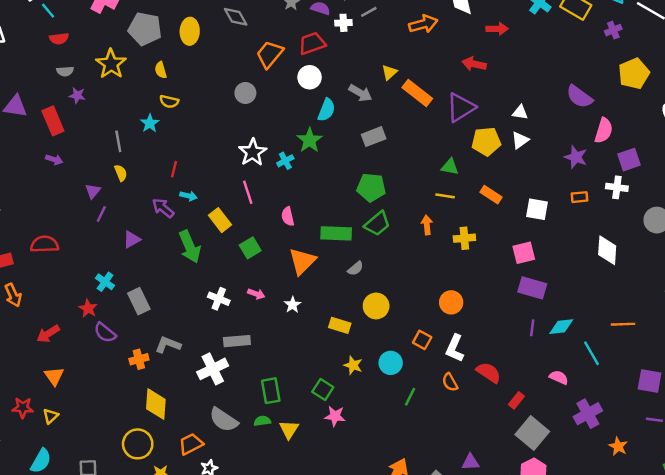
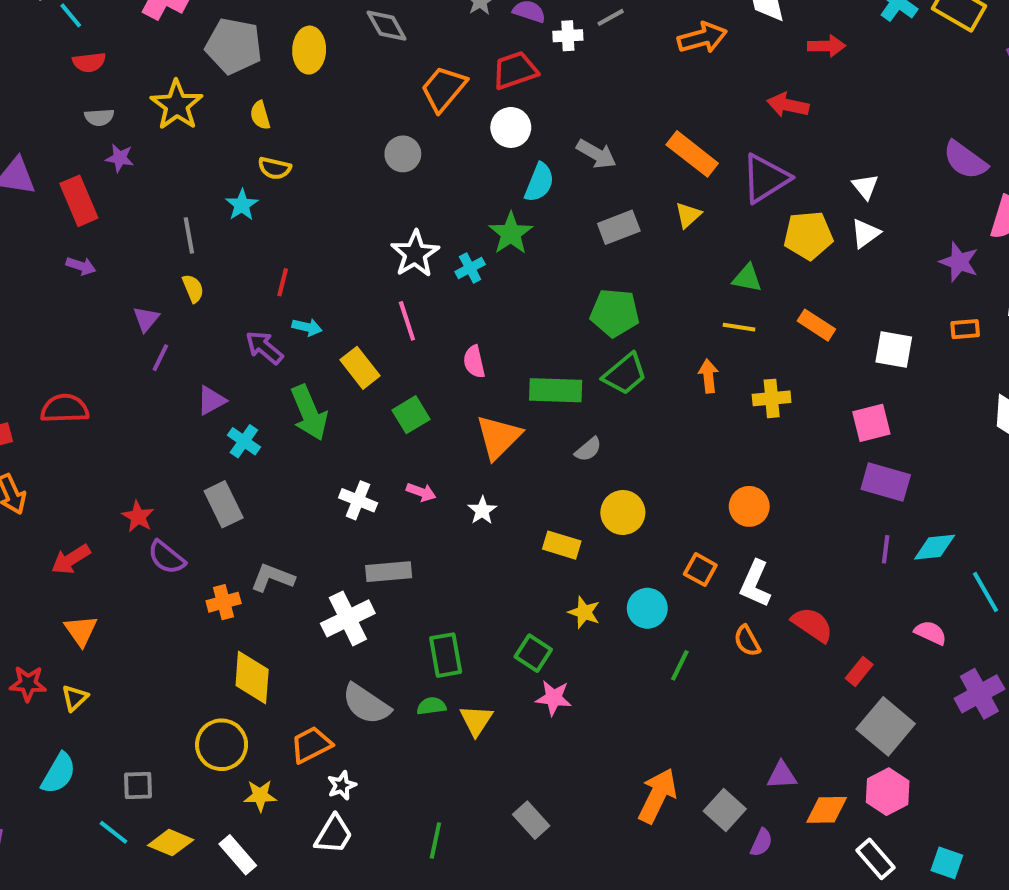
yellow triangle: (389, 72) -> (688, 215), moved
white triangle: (520, 112) -> (865, 187), turned 42
cyan cross: (105, 282) -> (244, 441), moved

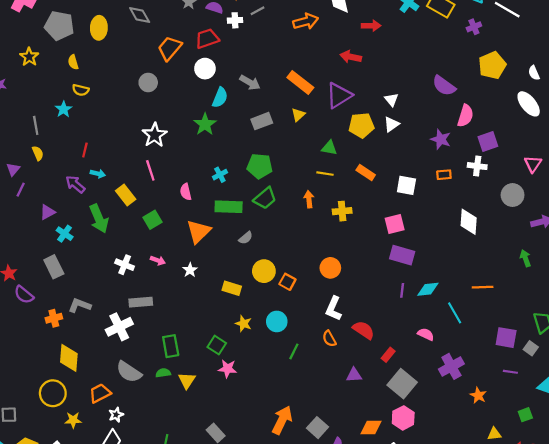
yellow star: (177, 105) -> (29, 57), size x0.7
cyan cross: (470, 268) -> (220, 175), moved
orange square: (700, 570) -> (287, 282), moved
purple triangle: (782, 775) -> (354, 375), moved

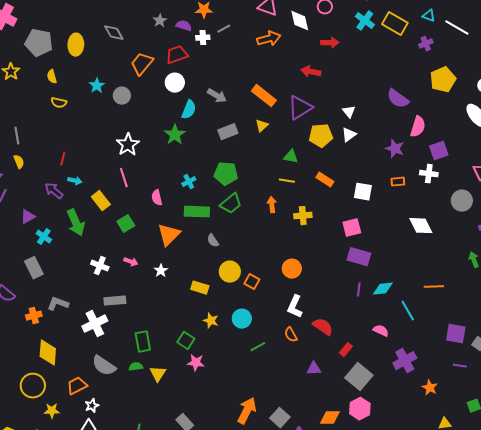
cyan star: (64, 109) -> (97, 86), moved
white diamond: (469, 222) -> (421, 226), turned -30
gray semicircle: (246, 238) -> (213, 241), turned 96
green line: (294, 351) -> (258, 347), turned 35

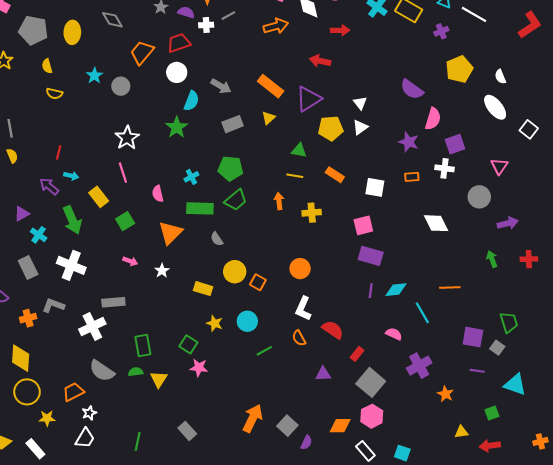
white cross: (100, 266) -> (71, 265), moved, size x1.5
yellow diamond: (48, 353) -> (21, 358), moved

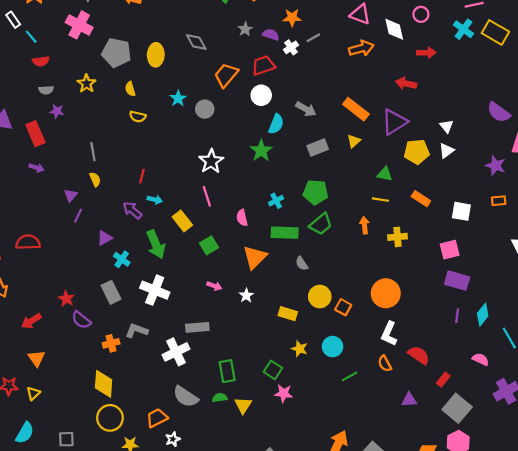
white cross: (206, 25) -> (291, 47), turned -32
orange circle: (300, 269) -> (386, 293), size x1.4
cyan diamond: (396, 290) -> (483, 315), turned -45

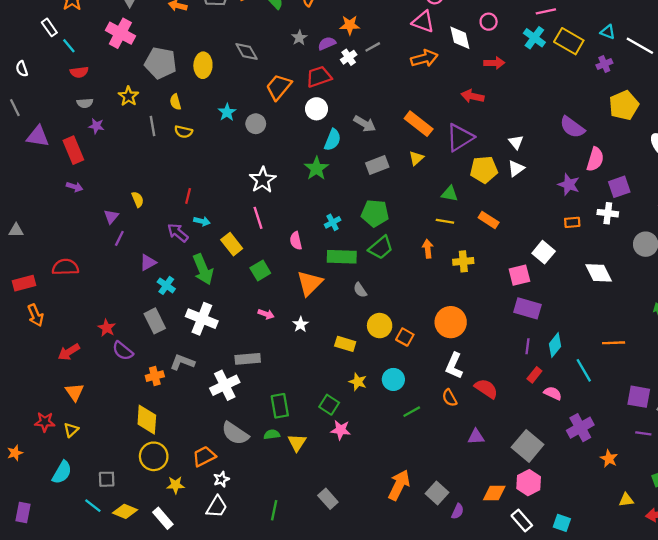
purple semicircle: (271, 35) -> (327, 43), turned -42
gray line: (93, 152) -> (153, 126), moved
white square: (461, 211) -> (544, 252), moved, turned 30
red rectangle: (443, 380) -> (534, 375), moved

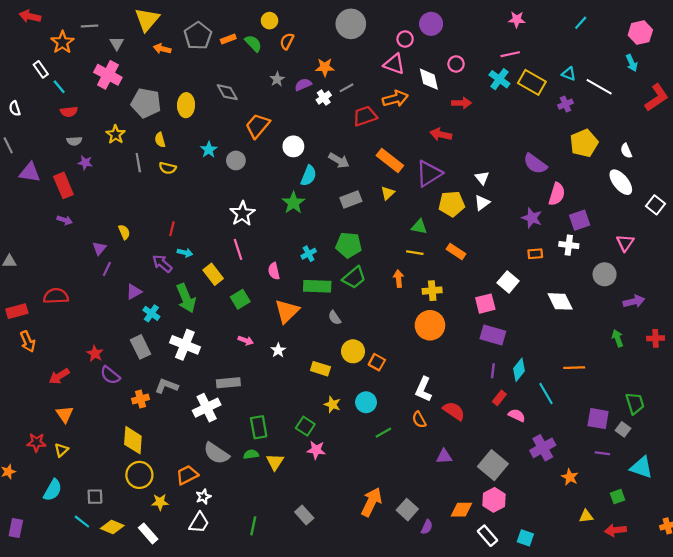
red trapezoid: (319, 77) -> (365, 116), moved
orange circle: (451, 322) -> (430, 325), moved

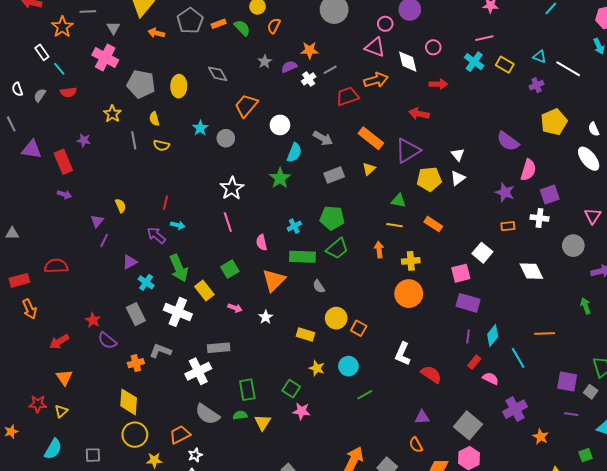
yellow rectangle: (532, 82) -> (505, 65), size x0.7
gray semicircle: (74, 141) -> (40, 95), moved, turned 128
yellow rectangle: (213, 274) -> (204, 291), moved
orange semicircle: (419, 420) -> (416, 445), moved

